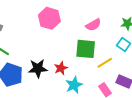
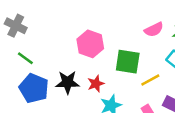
pink hexagon: (49, 18) -> (90, 44), moved
pink semicircle: (93, 25) -> (154, 30), moved

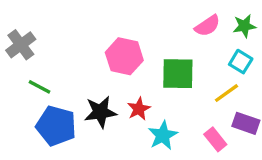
gray cross: (16, 26) -> (21, 45), turned 35
yellow line: (150, 80) -> (227, 93), moved

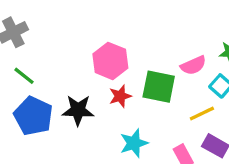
pink semicircle: (207, 26) -> (193, 65), moved
red star: (139, 109) -> (120, 96), moved

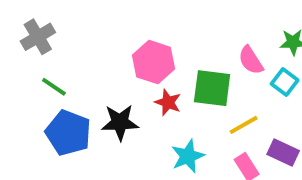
pink semicircle: (193, 65) -> (251, 60), turned 85
red star: (120, 96) -> (168, 102), turned -30
yellow line: (202, 114) -> (244, 125), moved

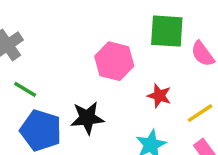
green square: (212, 88) -> (167, 31), moved
red star: (168, 102) -> (159, 96), moved

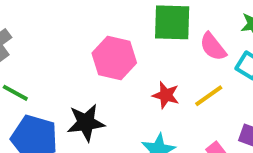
yellow line: (200, 113) -> (209, 96), moved

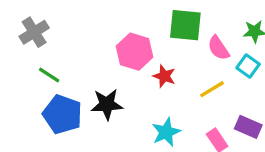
red star: (166, 95) -> (164, 76), moved

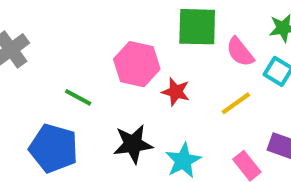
green line: (49, 75) -> (78, 97), moved
black star: (107, 104) -> (133, 144), moved

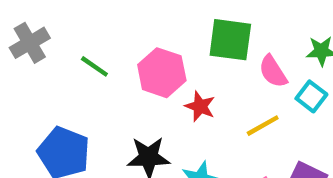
green line: (78, 97) -> (94, 66), moved

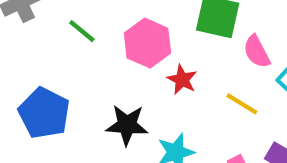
yellow line: (263, 126) -> (242, 104), turned 56

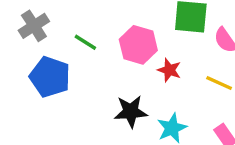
blue pentagon: (44, 113) -> (50, 77), moved

